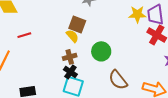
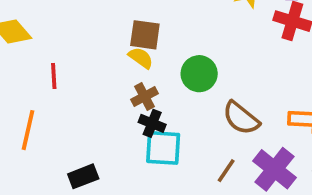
red line: (24, 35) -> (54, 76), turned -64

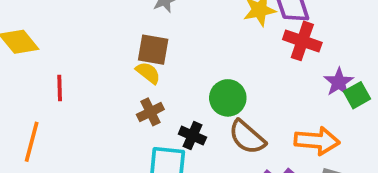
green circle: (199, 74) -> (228, 98), moved
black cross: (152, 123) -> (192, 136), moved

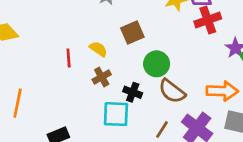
red cross: (302, 41) -> (208, 20), turned -35
brown square: (153, 50) -> (132, 32), moved, turned -30
red line: (60, 88) -> (69, 58), moved

